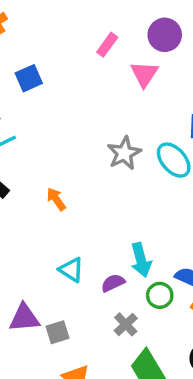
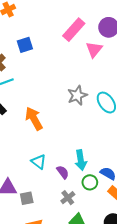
pink rectangle: (107, 45) -> (74, 30), size x1.6
orange arrow: (56, 199) -> (34, 119), size x1.6
purple semicircle: (113, 283) -> (63, 172), turned 72

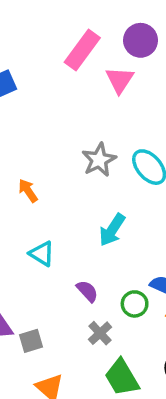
orange arrow: (34, 119) -> (28, 191), moved, size x0.6
cyan arrow: (81, 160) -> (112, 230), moved, turned 48
cyan triangle: (39, 162) -> (42, 254), moved

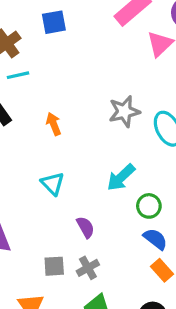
green circle: (135, 304) -> (149, 206), moved
gray square: (31, 341) -> (54, 266), moved

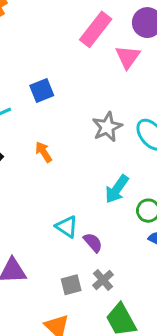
blue square: (54, 22) -> (42, 91), moved
cyan triangle: (53, 184) -> (67, 227), moved

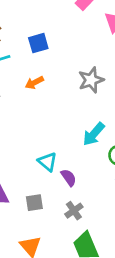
orange arrow: (44, 152) -> (34, 83), moved, turned -90
gray square: (71, 285) -> (34, 203), moved

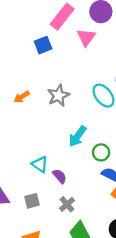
blue square: (38, 43) -> (43, 45), moved
gray star: (91, 80) -> (58, 95), moved

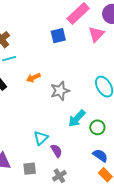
gray star: (58, 95) -> (60, 91), moved
green circle: (101, 152) -> (97, 127), moved
cyan triangle: (40, 164) -> (41, 138), turned 35

